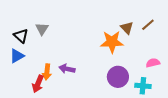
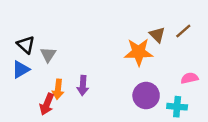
gray triangle: (42, 29) -> (48, 55), moved
purple arrow: (67, 69) -> (83, 86), turned -98

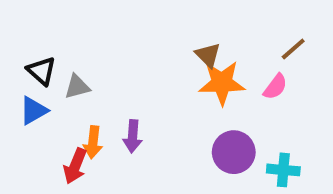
brown triangle: (157, 35) -> (208, 55), moved
gray triangle: (48, 55) -> (77, 87), turned 42
pink semicircle: (189, 78) -> (275, 87), moved, turned 140

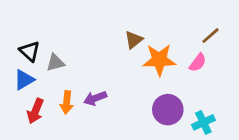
brown triangle: (208, 55) -> (134, 40), moved, turned 36
purple arrow: (133, 136) -> (95, 98), turned 65
red arrow: (75, 166) -> (35, 111), moved
cyan cross: (283, 170) -> (203, 122), turned -30

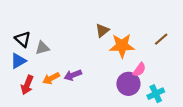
brown line: (211, 36) -> (161, 39), moved
pink semicircle: (198, 63) -> (139, 70), moved
orange arrow: (67, 102) -> (51, 78), turned 56

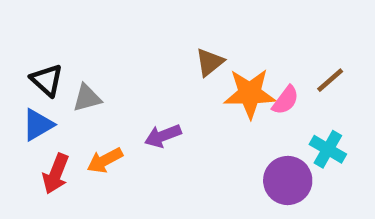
pink semicircle: (139, 70) -> (285, 100), moved
purple arrow: (73, 75) -> (163, 136), moved
purple circle: (128, 84) -> (288, 180), moved
cyan cross: (156, 94) -> (328, 149), moved, turned -35

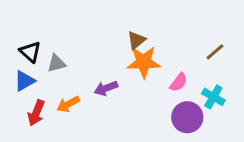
orange star: (250, 93) -> (144, 62), moved
pink semicircle: (285, 100) -> (179, 82), moved

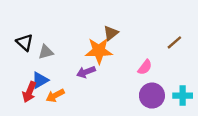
orange star: (144, 62) -> (99, 51), moved
blue triangle: (25, 81) -> (40, 80), moved
cyan cross: (213, 97) -> (183, 96), moved, turned -30
orange arrow: (68, 104) -> (55, 96), moved

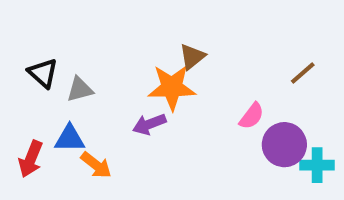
blue triangle: (40, 80) -> (70, 138), turned 30
red arrow: (29, 92) -> (31, 159), moved
orange arrow: (55, 96) -> (96, 165), turned -114
purple circle: (152, 96) -> (284, 145), moved

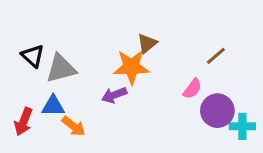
brown line: (303, 73) -> (216, 56), moved
gray triangle: (80, 89) -> (61, 68), size x1.5

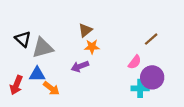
brown triangle: (147, 43) -> (85, 30), moved
orange star: (131, 67) -> (92, 47), size x0.6
cyan cross: (242, 126) -> (140, 88), moved

